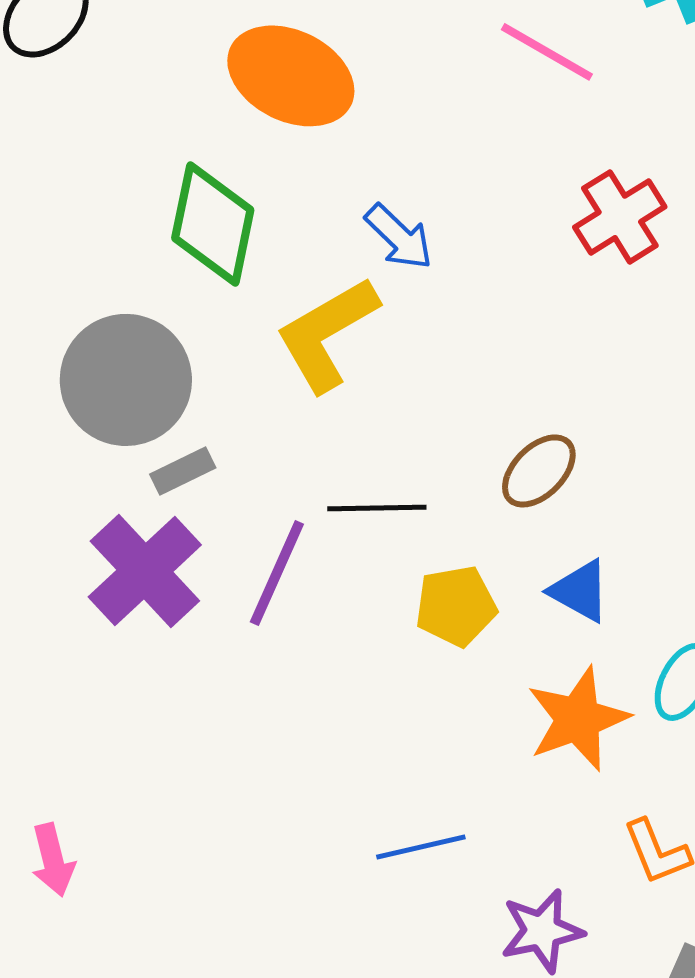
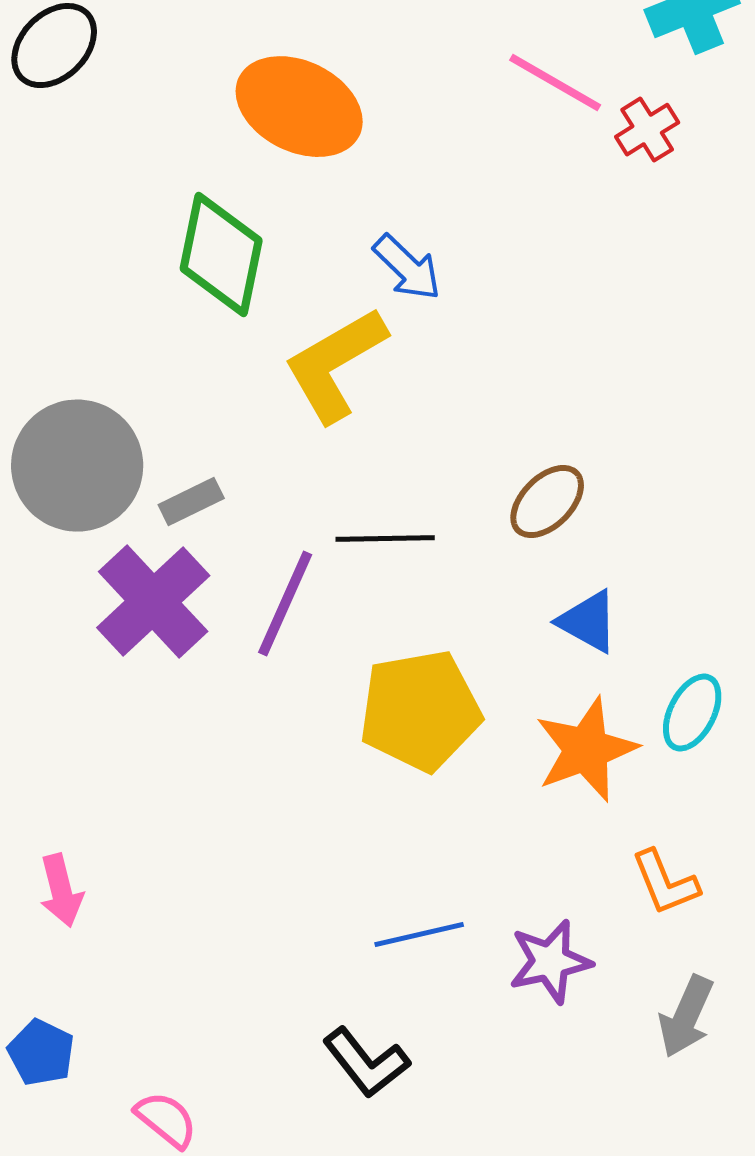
red cross: (620, 217) -> (647, 130), moved, size x0.7
gray circle: (126, 380) -> (77, 466), moved
yellow pentagon: (456, 606) -> (420, 711), moved, size x1.5
blue line: (421, 847) -> (419, 935), moved

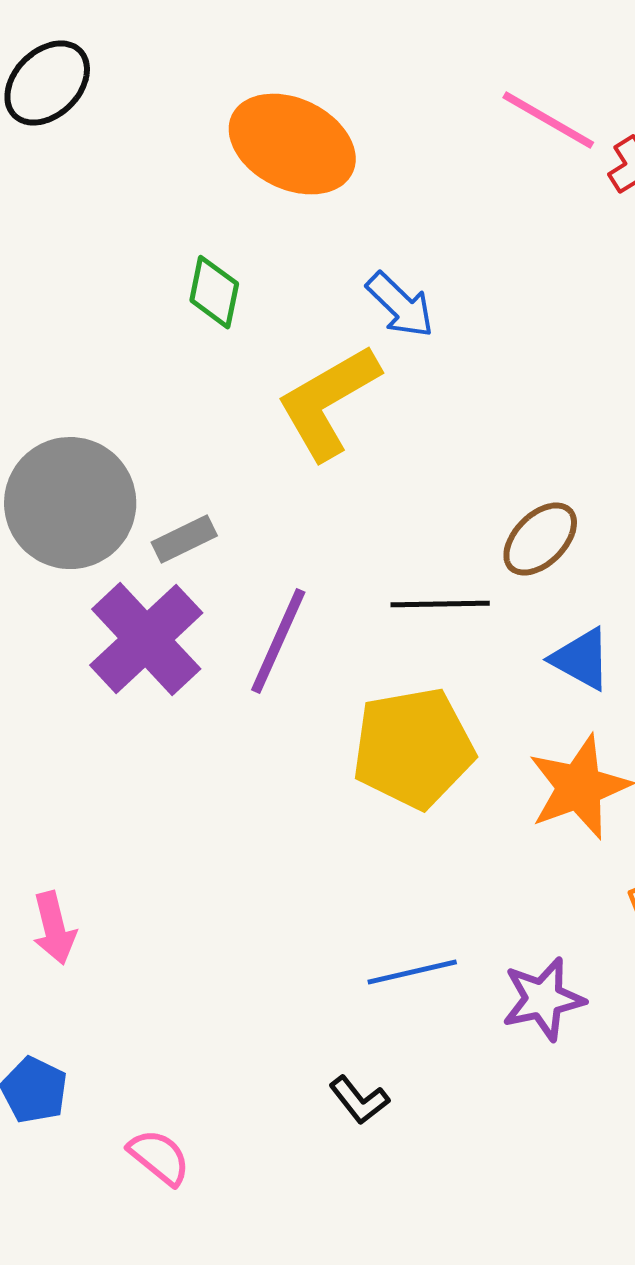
green diamond: (221, 255) -> (214, 292), size x0.6
black line: (385, 539) -> (440, 604), moved
black L-shape: (366, 1063) -> (359, 1100), size x0.7

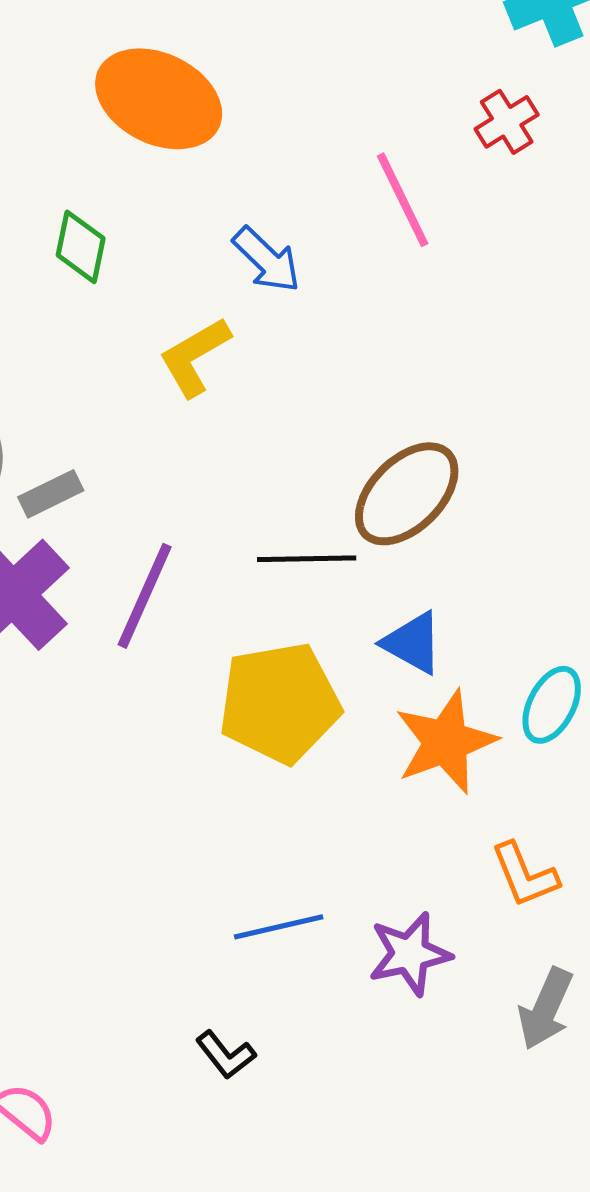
pink line: (548, 120) -> (403, 200), moved, turned 34
yellow L-shape: (328, 402) -> (195, 357), size x0.7
brown ellipse: (540, 539) -> (407, 494), size x1.4
blue triangle: (581, 659) -> (413, 643), moved

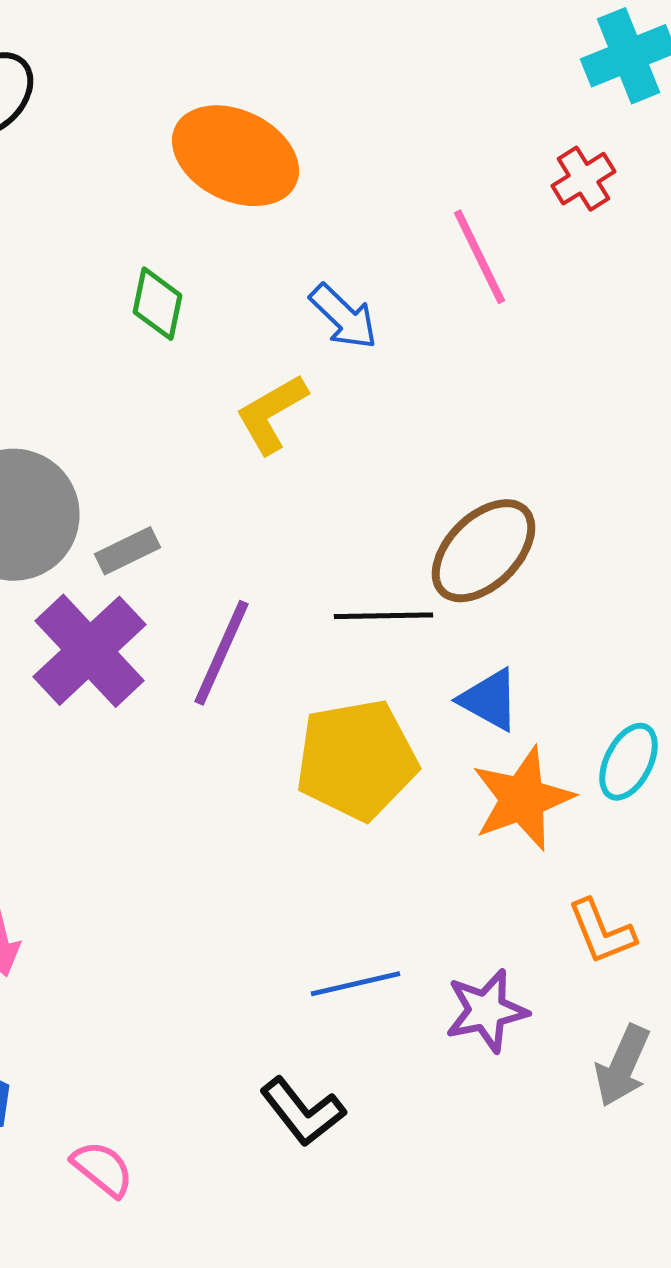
black L-shape: (226, 1055) -> (302, 1112), size x1.4

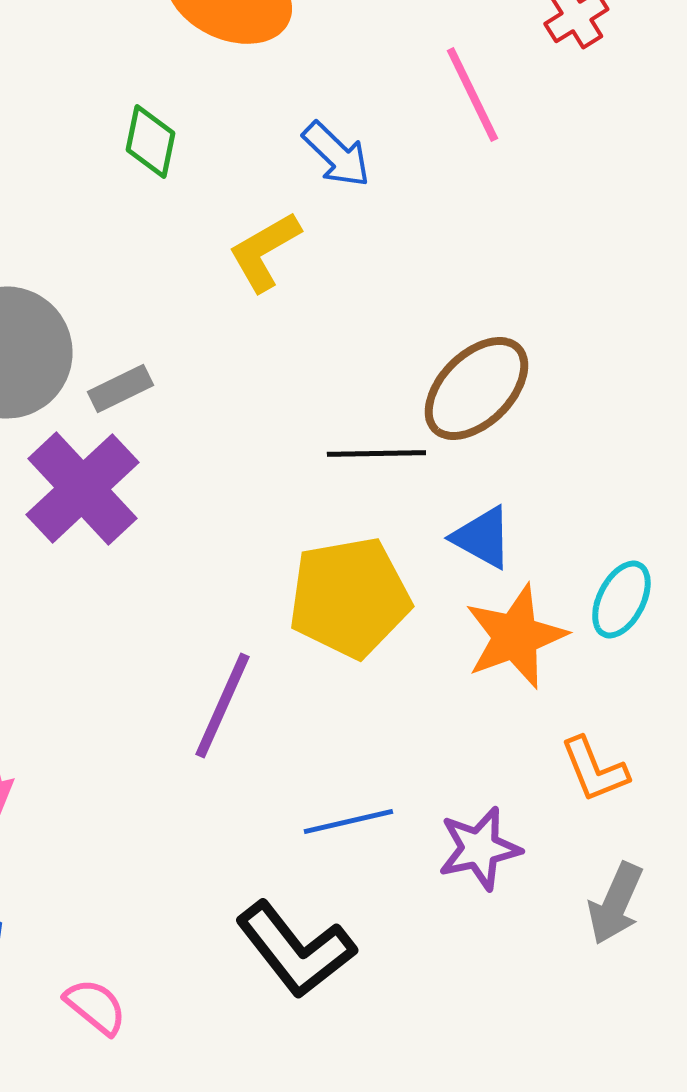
purple line: (221, 653) -> (222, 706), moved
black L-shape: (302, 1112) -> (295, 950), size x1.4

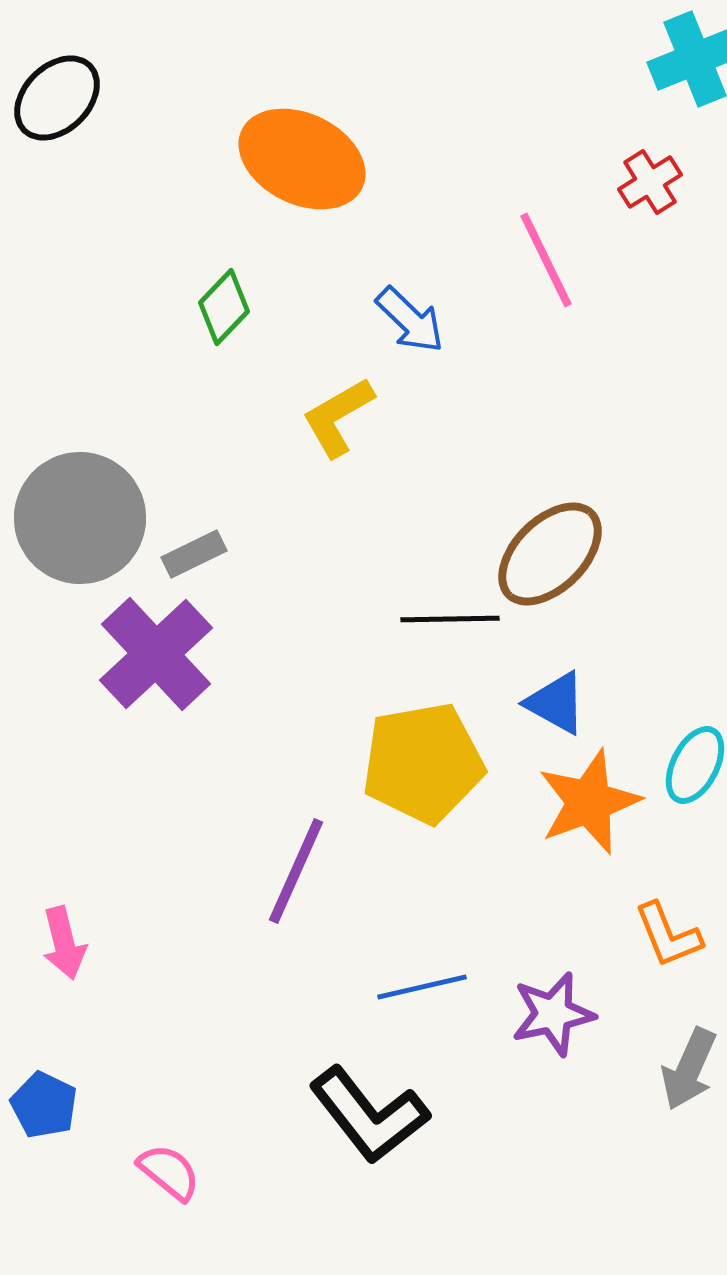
green diamond: (150, 142) -> (224, 307), turned 32

